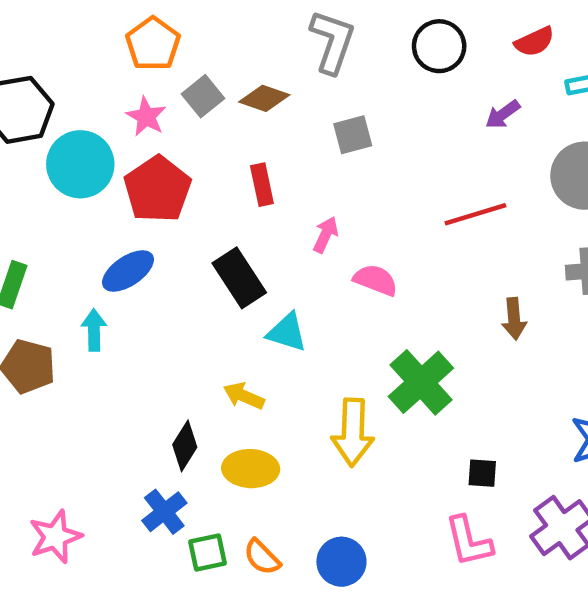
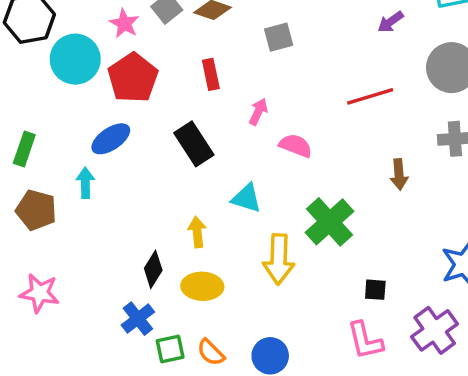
cyan triangle: (287, 332) -> (246, 198), moved
yellow arrow: (244, 396) -> (197, 232), turned 60
pink star: (55, 537) -> (40, 293), moved, turned 30

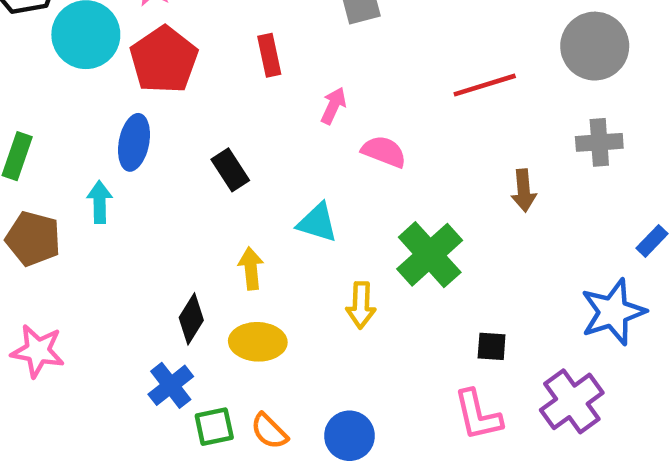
blue ellipse: (111, 139) -> (134, 142), turned -45
black rectangle: (194, 144) -> (230, 170), moved, size x0.7
yellow arrow: (279, 259) -> (361, 305), size x0.7

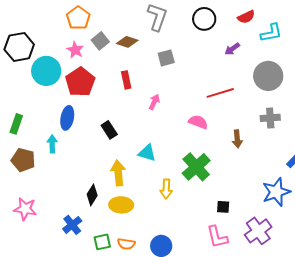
pink semicircle: (384, 152) -> (198, 122), moved
yellow arrow: (251, 268) -> (118, 173), size x1.4
blue cross: (171, 385) -> (72, 225), moved
orange semicircle: (269, 431) -> (126, 244), turned -36

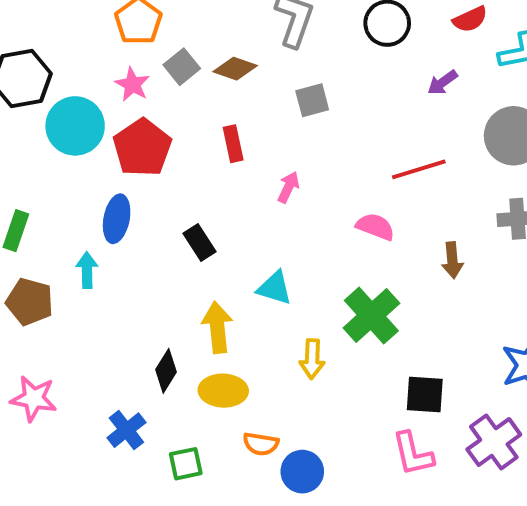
black square: (223, 207) -> (425, 395), size x1.5
orange semicircle: (126, 244) -> (261, 444), moved

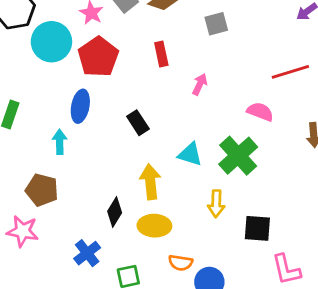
brown pentagon: (30, 302) -> (42, 190), moved
green cross: (371, 316) -> (238, 156), moved
black square: (425, 395) -> (257, 228), moved

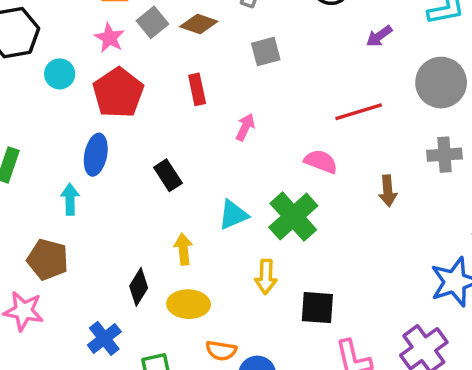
cyan circle: (51, 42) -> (60, 74), size x0.6
cyan triangle: (190, 154) -> (233, 215), turned -40
yellow arrow: (150, 182) -> (183, 249), size x0.7

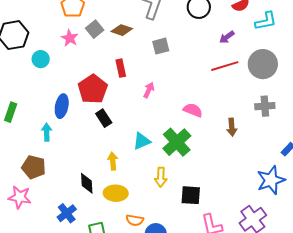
red pentagon: (118, 93) -> (93, 89), moved
red line: (359, 112) -> (225, 66), moved
black diamond: (139, 287) -> (87, 183), turned -35

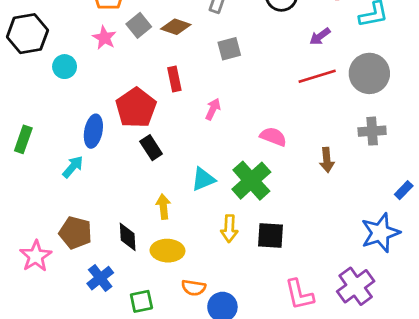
cyan arrow: (47, 132) -> (73, 167), turned 42
brown pentagon: (34, 167) -> (76, 233), moved
black square: (191, 195) -> (271, 235), moved
pink star: (20, 197) -> (36, 256), turned 30

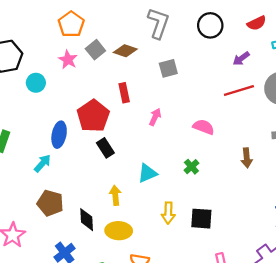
pink semicircle: (273, 137) -> (204, 127), moved
green cross: (251, 181) -> (191, 167), moved, size x0.5
brown pentagon: (76, 233) -> (50, 203), moved

